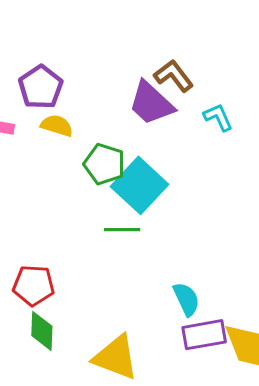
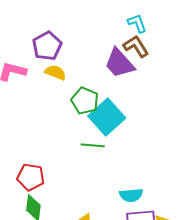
cyan L-shape: (218, 117) -> (137, 23), moved
cyan semicircle: (186, 299) -> (131, 195), turned 105

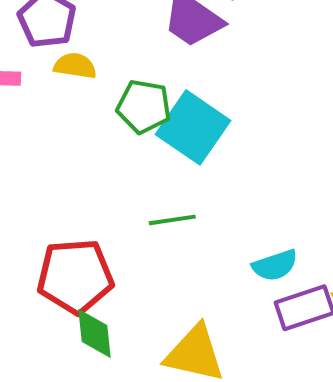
green line: (93, 145) -> (172, 220), moved
red pentagon: (31, 177) -> (75, 276), size x1.4

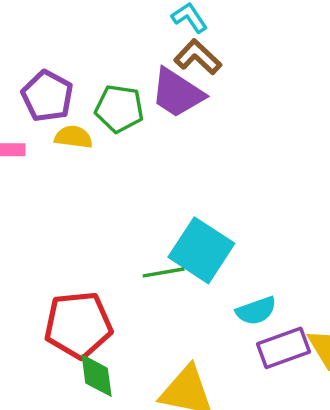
green pentagon: (144, 107) -> (119, 109), moved
cyan square: (193, 127) -> (201, 250), moved

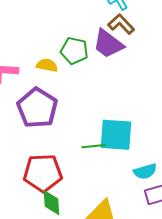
purple pentagon: (47, 96) -> (37, 108), moved, size x1.4
cyan square: (201, 250) -> (116, 135), turned -33

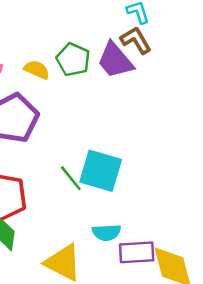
green line: (94, 146) -> (71, 178), turned 45
cyan semicircle: (145, 171) -> (106, 232), moved

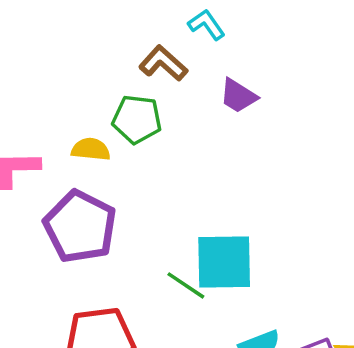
brown L-shape: (136, 40) -> (163, 63), moved
purple trapezoid: (115, 60) -> (238, 96), moved, size x0.7

